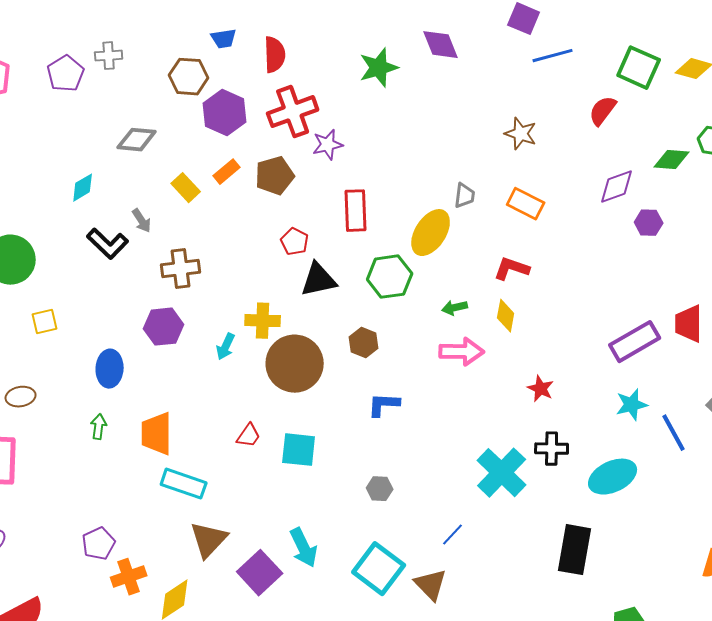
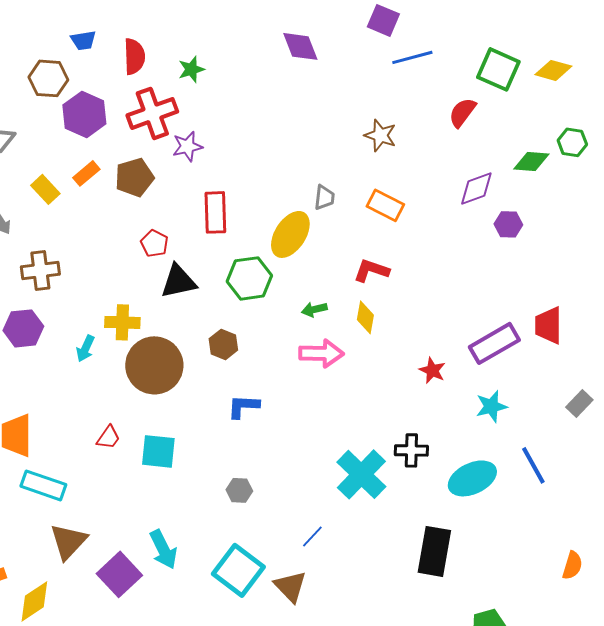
green star: (379, 68) -> (191, 69), moved, size x0.7
red star: (541, 389) -> (432, 370), moved
blue line: (674, 433) -> (533, 465), moved

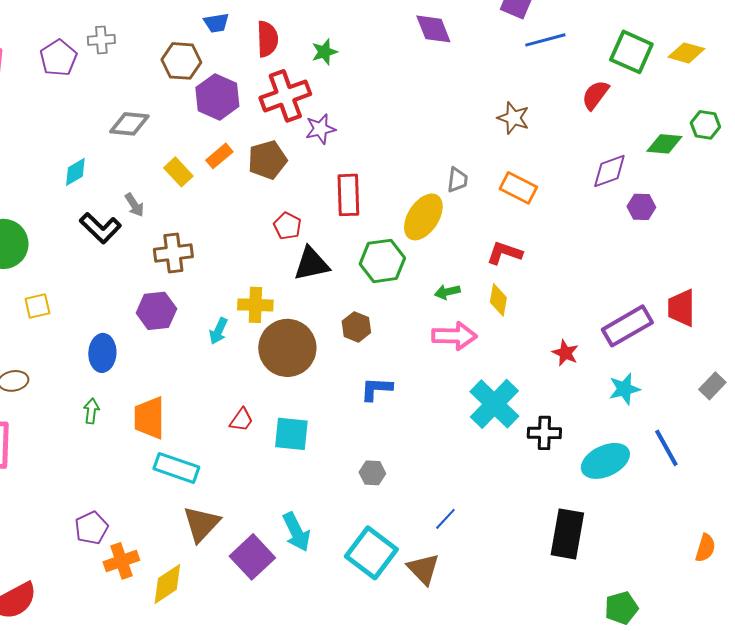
cyan cross: (361, 474) -> (494, 404), moved

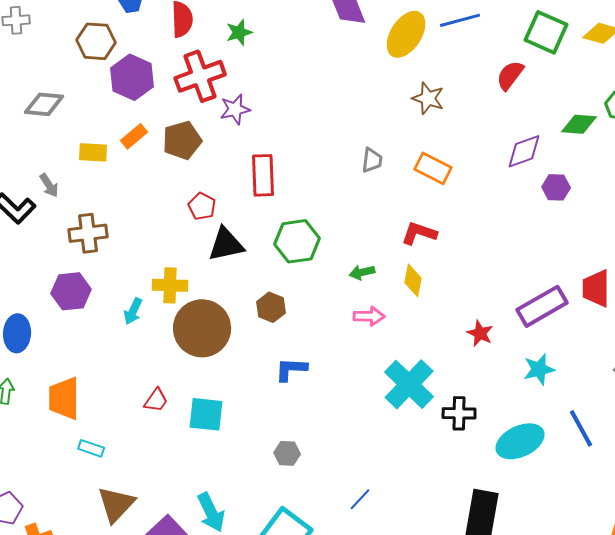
yellow rectangle: (178, 172) -> (93, 152), turned -44
yellow ellipse: (423, 217) -> (406, 34), moved
pink arrow: (454, 336) -> (369, 316), size x0.7
cyan rectangle: (176, 468) -> (91, 448), size x0.6

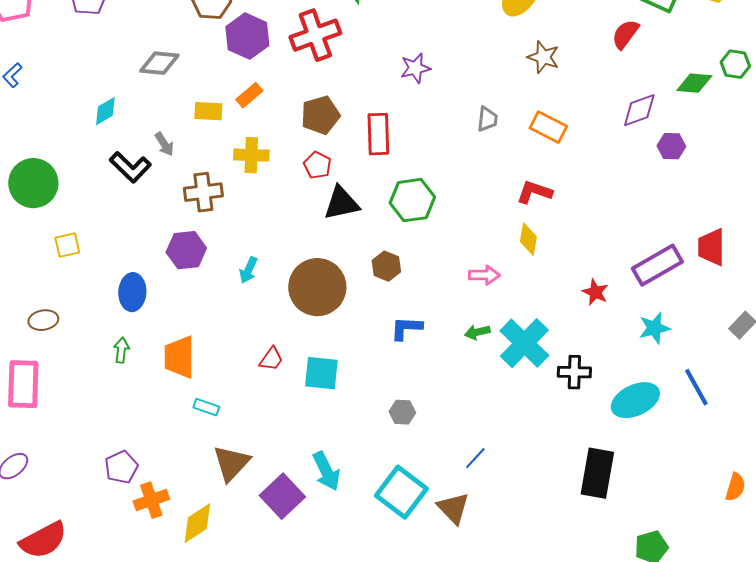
purple star: (235, 109) -> (415, 68), moved
brown pentagon: (182, 140) -> (320, 115), moved
green arrow: (362, 272) -> (477, 332), moved
yellow cross: (170, 285) -> (251, 155), moved

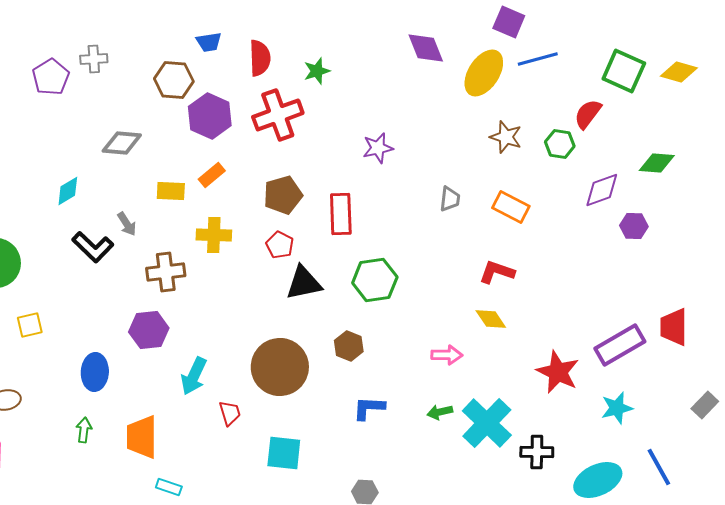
green hexagon: (735, 64) -> (560, 144), moved
yellow diamond: (528, 239) -> (491, 319), turned -44
cyan arrow: (248, 270) -> (194, 376), moved, size x1.4
red star: (595, 292) -> (558, 372), size x1.6
red trapezoid: (271, 359) -> (230, 413), moved, turned -52

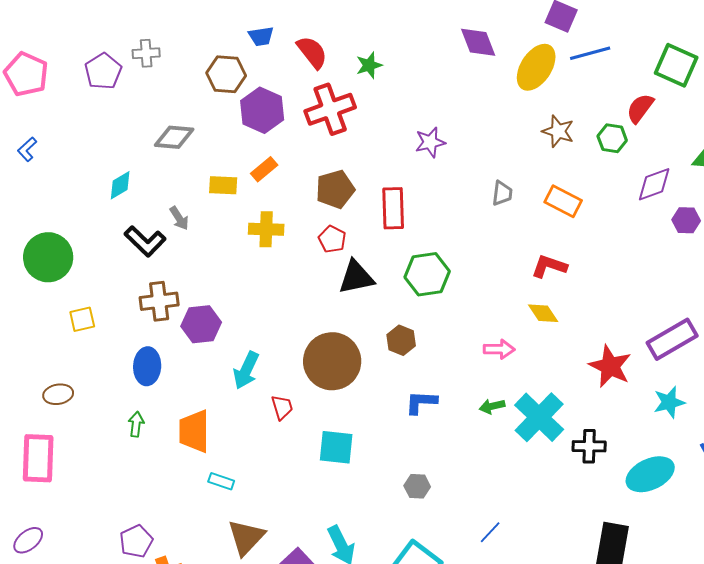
red semicircle: (260, 58) -> (312, 52), turned -36
brown cross: (166, 272) -> (159, 301), moved

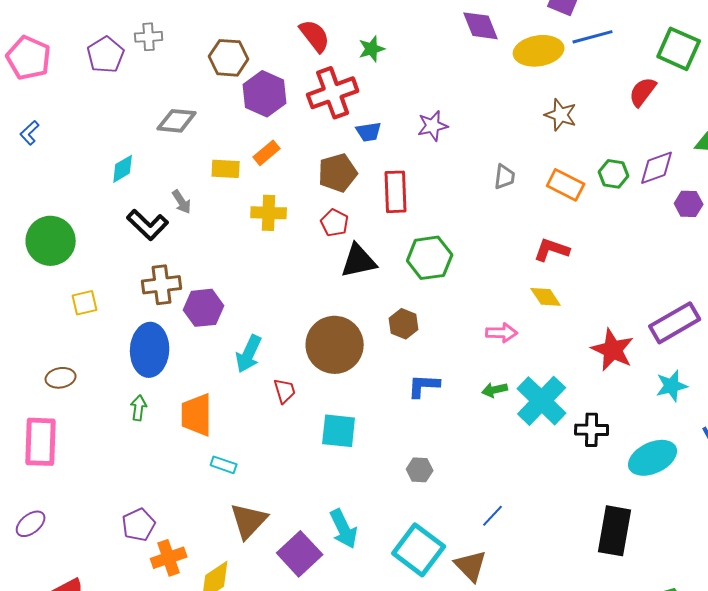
blue trapezoid: (261, 36) -> (369, 132), moved
yellow ellipse: (536, 67) -> (539, 51), turned 48
green hexagon: (612, 138) -> (614, 174), moved
blue ellipse: (147, 366) -> (150, 350), size x1.4

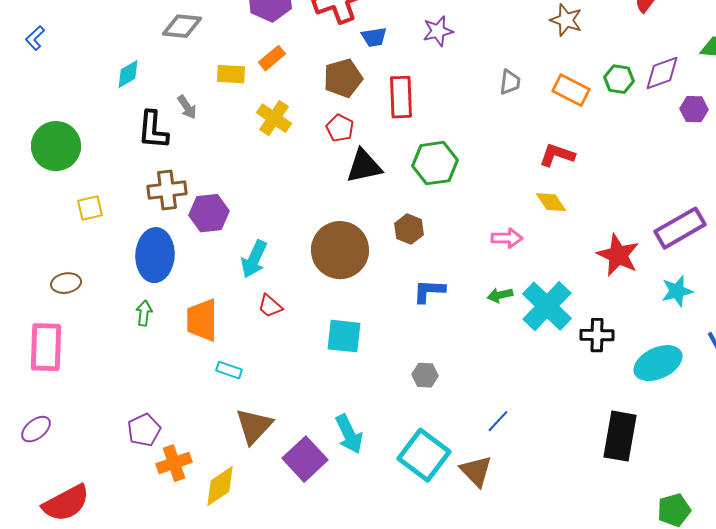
yellow cross: (269, 213) -> (274, 118), turned 32
black L-shape: (148, 225) -> (153, 130), turned 51
red trapezoid: (285, 391) -> (270, 306), moved, turned 148

